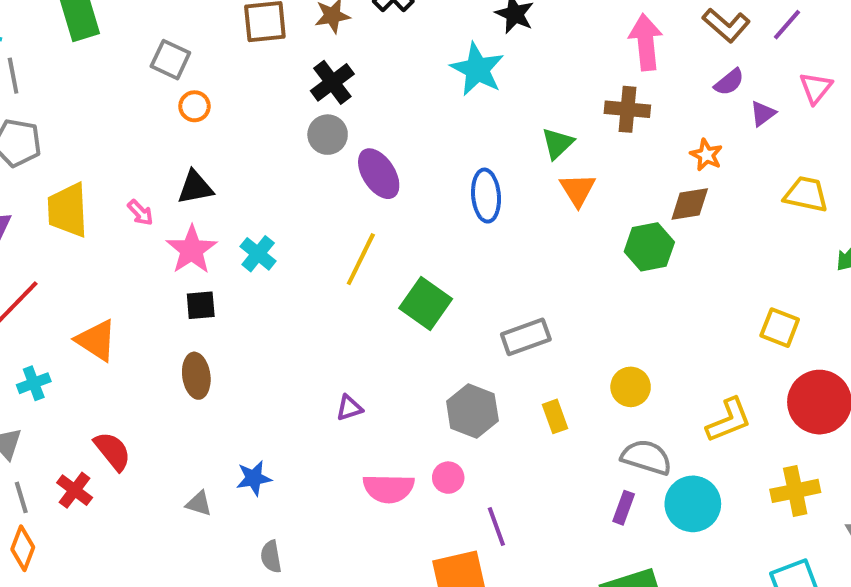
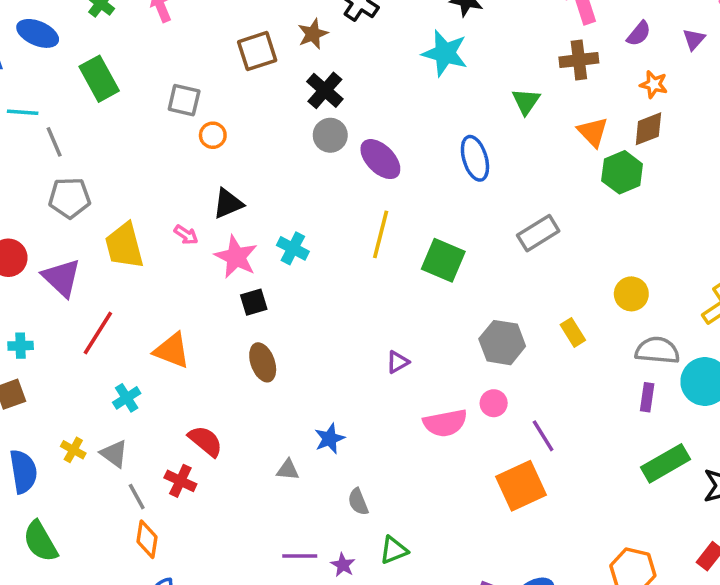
purple semicircle: (729, 82) -> (639, 34), moved
orange triangle: (578, 190) -> (593, 132), moved
gray rectangle: (526, 337) -> (538, 233), moved

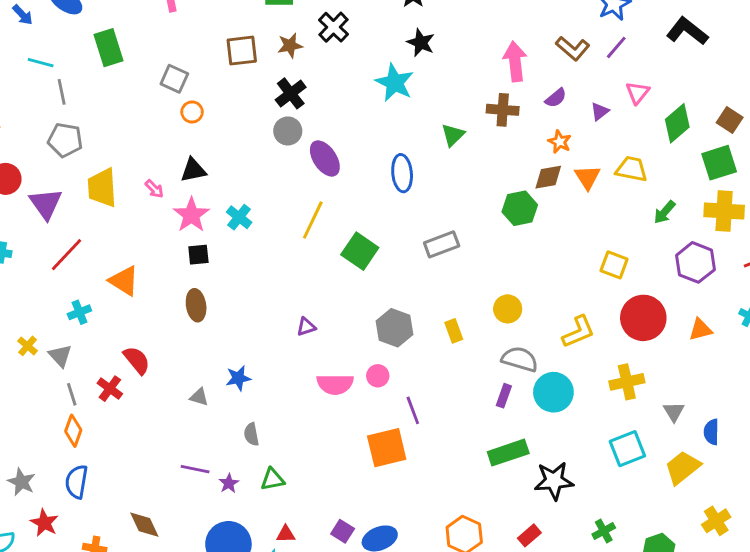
orange triangle: (593, 132) -> (587, 177), moved

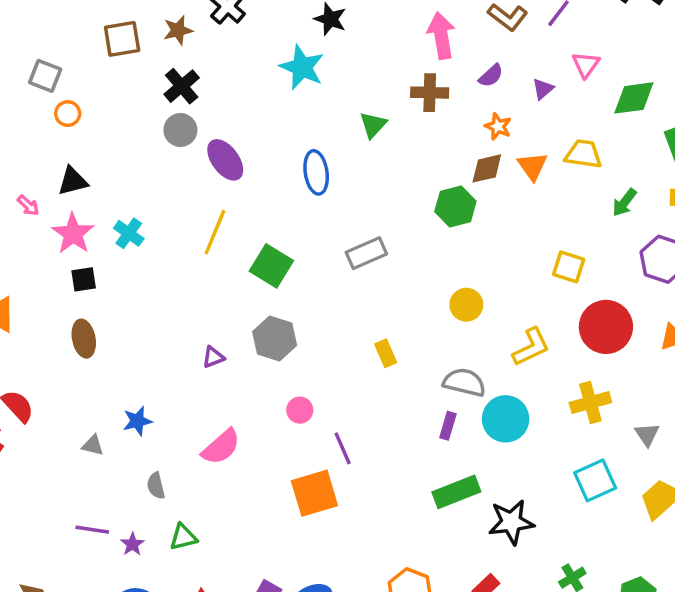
green diamond: (677, 123) -> (634, 98), turned 36
yellow circle: (508, 309) -> (466, 305), moved
gray hexagon: (395, 328) -> (275, 339), moved
pink semicircle: (335, 384) -> (221, 447), moved, turned -39

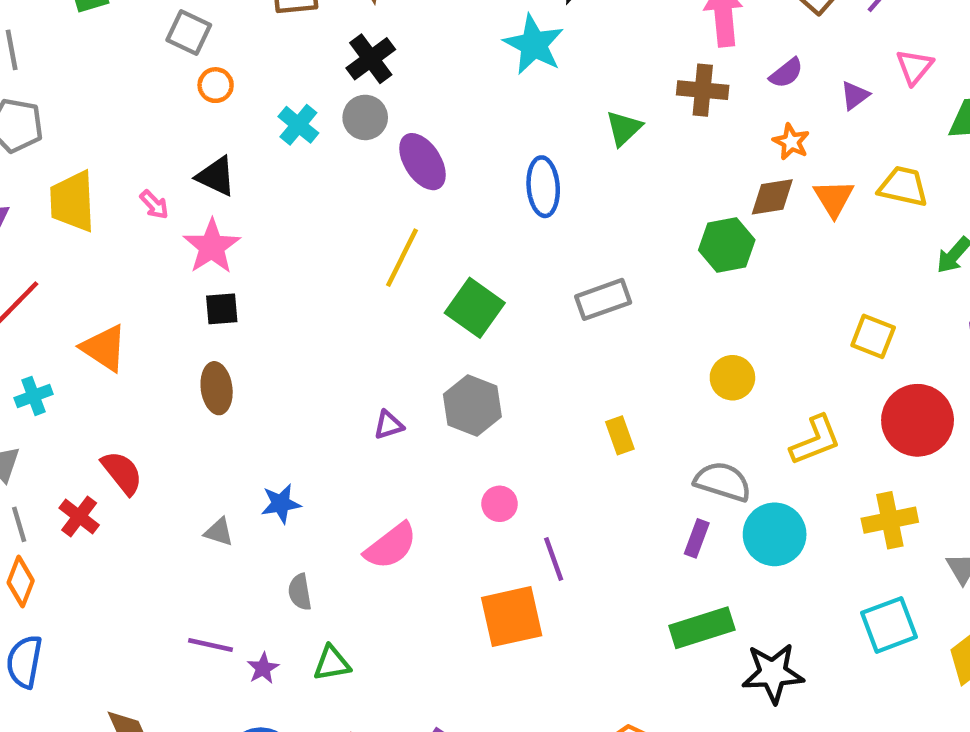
black triangle: (73, 181) -> (216, 176), turned 36
cyan cross: (129, 233) -> (298, 125), moved

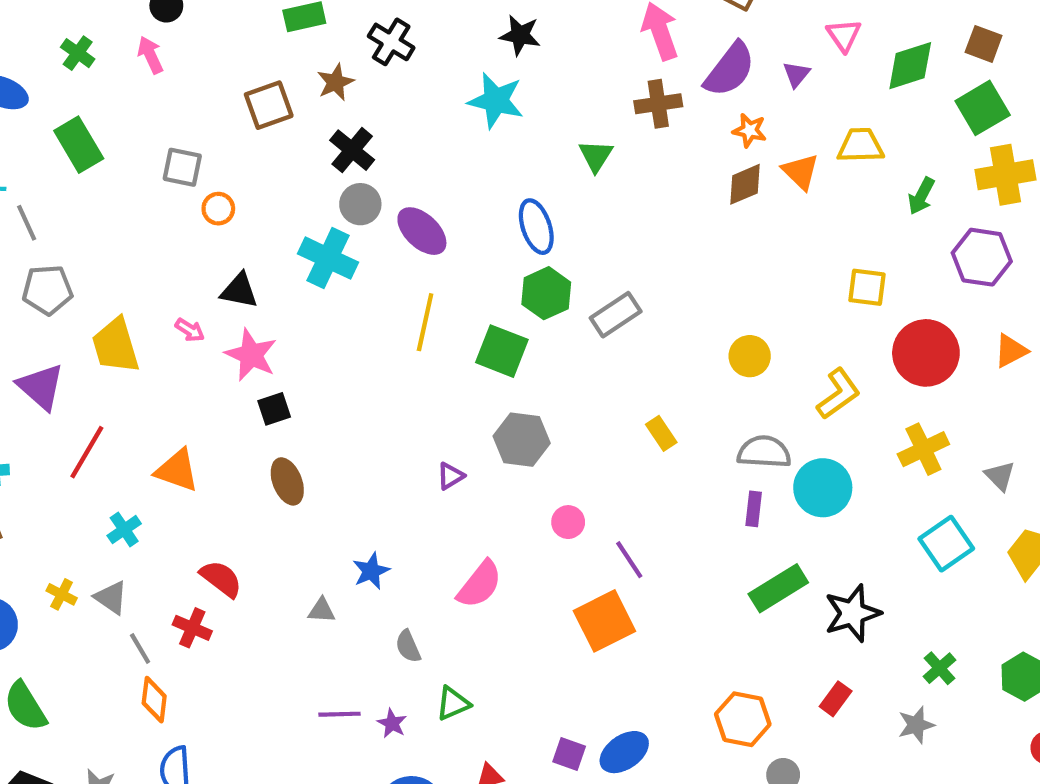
purple semicircle: (786, 73) -> (730, 70), size x1.8
cyan cross: (298, 125) -> (328, 258), moved, size x1.5
green hexagon: (727, 245) -> (546, 293), moved

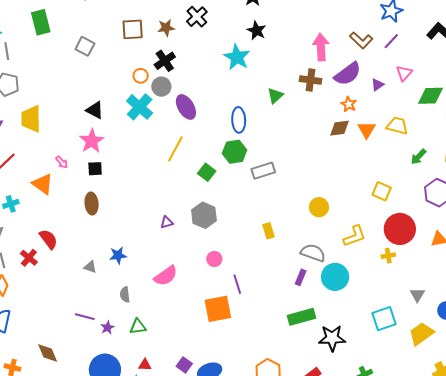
orange circle: (218, 209) -> (141, 76), moved
pink arrow: (190, 330) -> (62, 162), moved
green square: (502, 351) -> (207, 172), size x0.7
yellow cross: (923, 449) -> (388, 256), moved, size x0.6

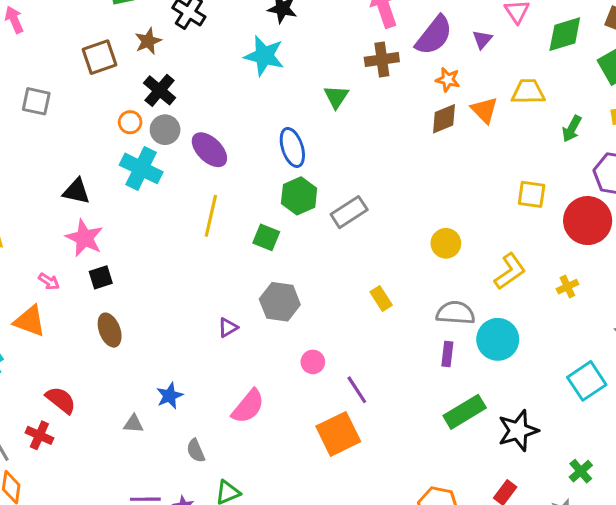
red circle: (400, 229) -> (588, 221), moved

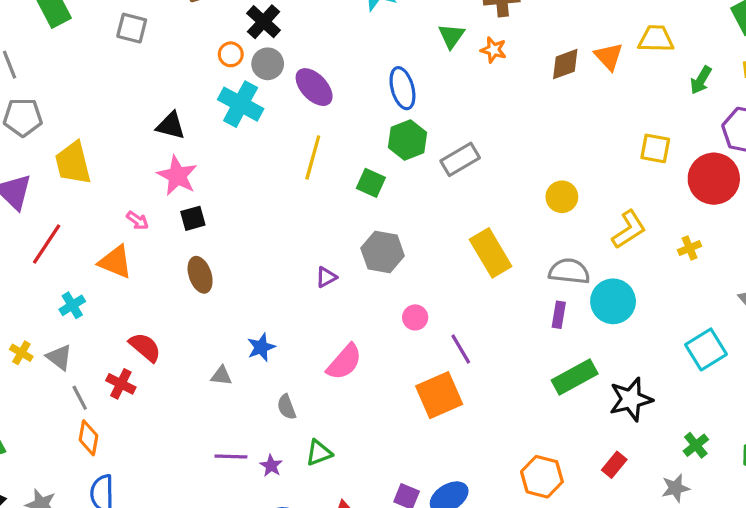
orange star: (448, 80) -> (494, 50), moved
yellow rectangle: (381, 299) -> (491, 253), size x1.8

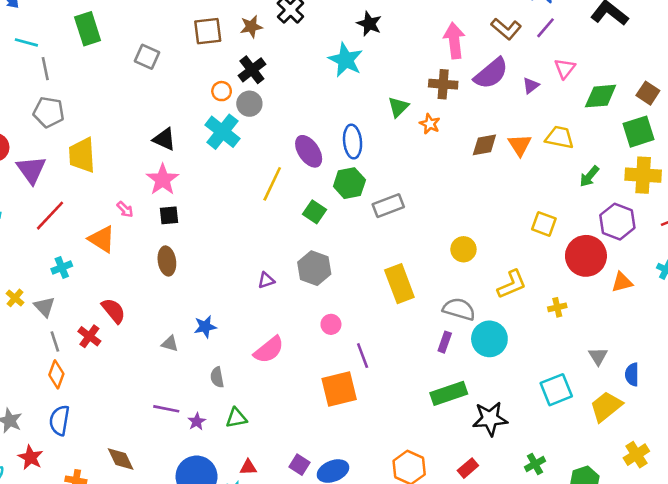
purple ellipse: (314, 87) -> (309, 151), moved

